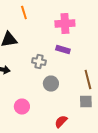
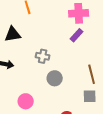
pink cross: (65, 24) -> (79, 13), moved
purple rectangle: (63, 50) -> (77, 35), moved, turned -64

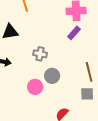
pink circle: (26, 101) -> (35, 87), moved

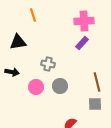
pink circle: (35, 87) -> (36, 87), moved

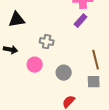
gray circle: (60, 86) -> (64, 73), moved

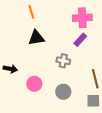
black triangle: (17, 20) -> (36, 38), moved
gray cross: (47, 42) -> (63, 61), moved

